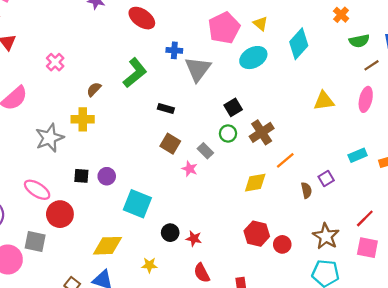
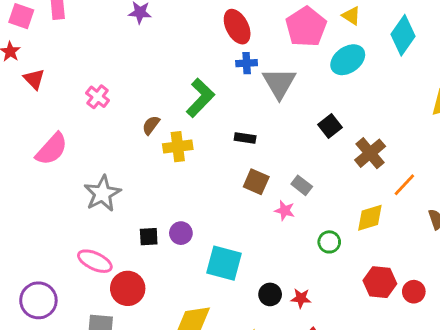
red ellipse: (142, 18) -> (237, 27), moved, turned 35
yellow cross: (83, 119) -> (178, 147), moved
green circle: (228, 133) -> (329, 242), moved

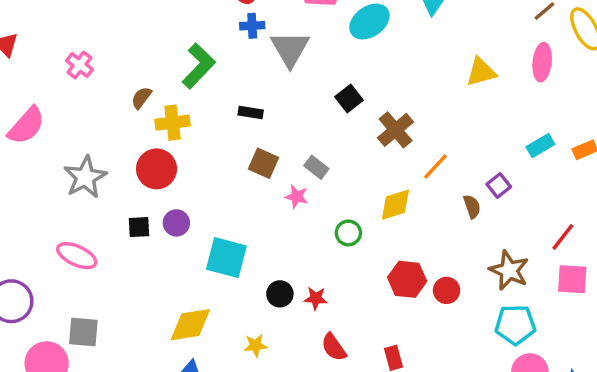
red circle: (128, 288) -> (157, 169), moved

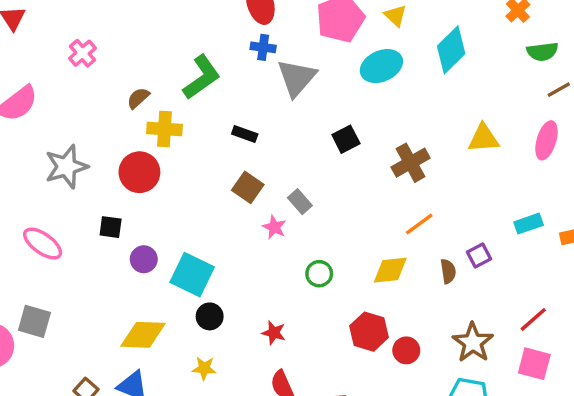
brown cross: (396, 130) -> (411, 163), moved
yellow diamond: (395, 205) -> (390, 270), moved
purple circle: (176, 223) -> (144, 259), moved
black circle: (280, 294) -> (210, 316), moved

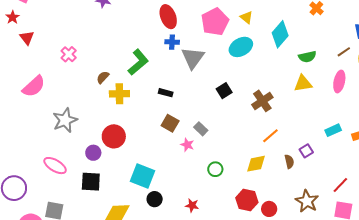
green semicircle: (542, 52) -> (307, 57), moved
red circle: (139, 172) -> (114, 136), moved
black square: (111, 227) -> (91, 182), moved, size x1.5
purple circle: (144, 259) -> (93, 153), moved

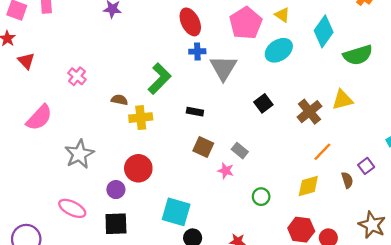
green semicircle: (307, 57) -> (358, 55), size x1.4
brown semicircle: (103, 77) -> (119, 100), turned 64
yellow triangle: (303, 83) -> (343, 100), moved

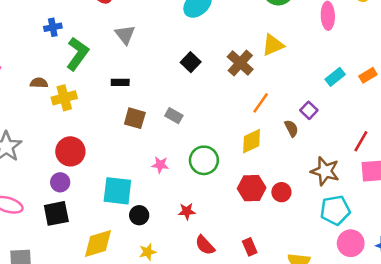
blue cross: (197, 51) -> (53, 27), moved
gray triangle: (223, 68) -> (125, 35), moved, size x0.7
pink star: (226, 171) -> (160, 165), moved
purple circle: (116, 190) -> (60, 182), moved
green circle: (261, 197) -> (204, 160), size x1.5

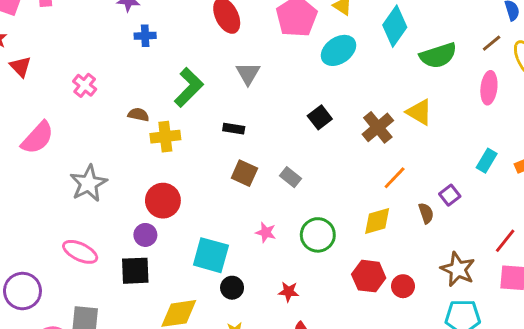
blue cross: (53, 27) -> (145, 36), moved
yellow triangle: (273, 45) -> (419, 112), turned 45
cyan rectangle: (335, 77) -> (487, 161), turned -30

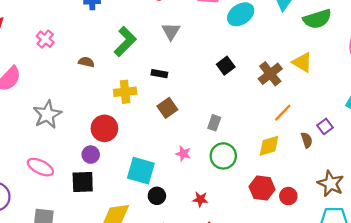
yellow cross: (165, 137) -> (125, 92), moved
brown square: (244, 173) -> (167, 108), turned 30
gray rectangle: (291, 177) -> (214, 123), moved, turned 70

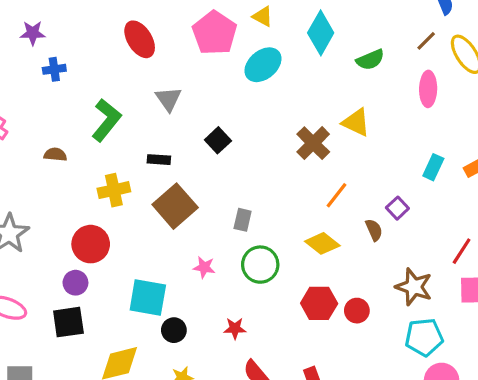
green semicircle: (317, 19) -> (370, 60), size x0.7
black square: (226, 66) -> (218, 140), moved
brown square: (167, 108) -> (175, 206), size x1.5
yellow diamond: (269, 146) -> (322, 243), turned 60

